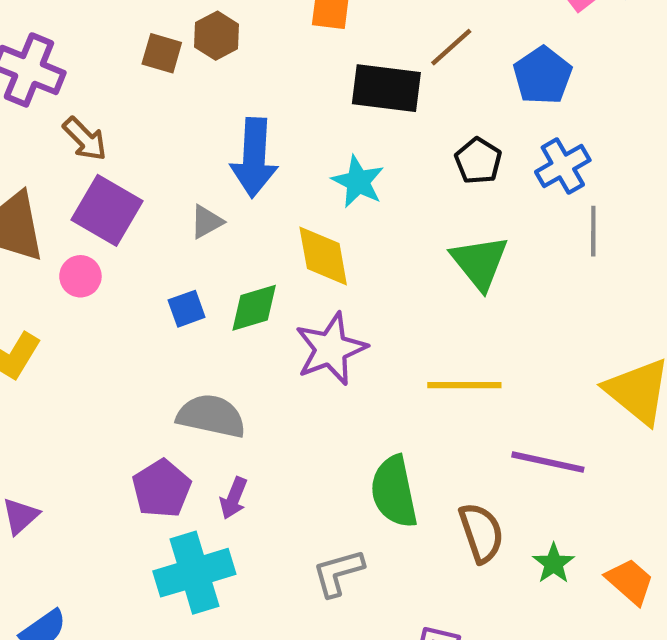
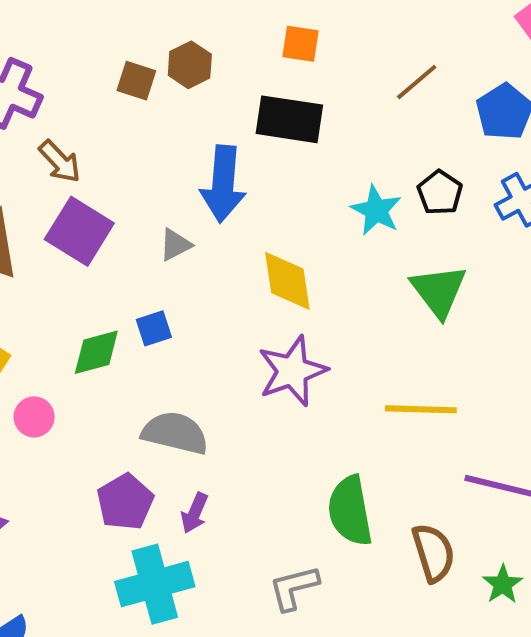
black rectangle: (386, 88) -> (289, 119), moved
cyan star: (358, 182) -> (376, 210), moved
pink circle: (80, 276) -> (34, 417), moved
green diamond: (254, 308) -> (96, 352), moved

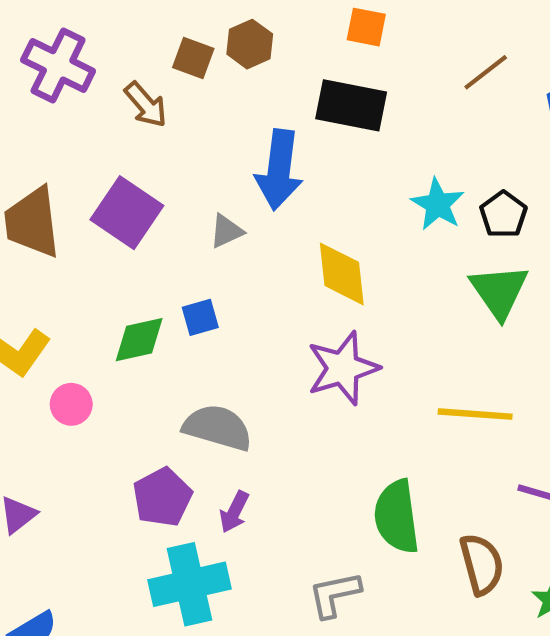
brown arrow: (60, 161) -> (146, 105), moved
black pentagon: (440, 193) -> (503, 214), moved

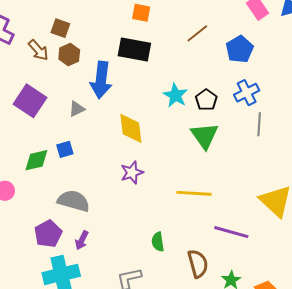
brown hexagon: (250, 44) -> (69, 55), moved
purple star: (343, 368) -> (132, 173), size x0.7
green semicircle: (397, 517) -> (158, 242), size x0.6

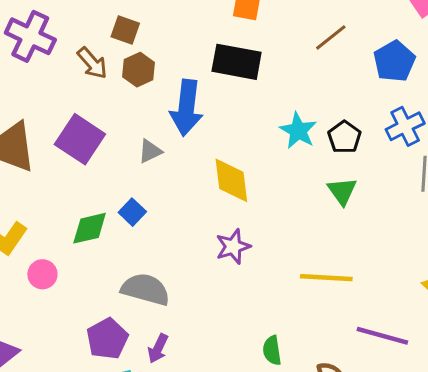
green triangle: (205, 136) -> (342, 191), size x0.7
blue square: (65, 149) -> (132, 212), turned -30

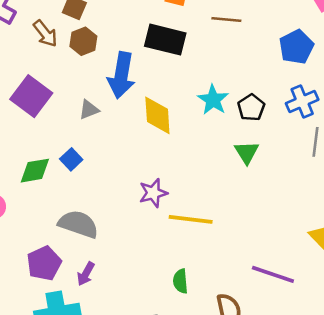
brown line: (331, 37) -> (226, 20), moved, turned 40
yellow diamond: (231, 180) -> (157, 115), moved
yellow line: (326, 278) -> (191, 219), moved

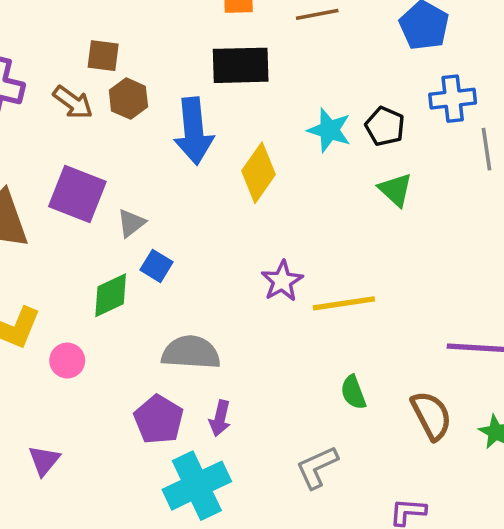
blue cross: (302, 101) -> (453, 99), turned 32
gray triangle: (89, 110) -> (131, 223), moved
yellow diamond: (157, 115) -> (259, 173), turned 54

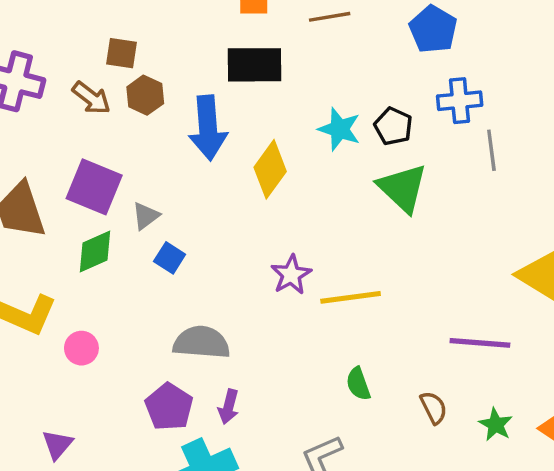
green triangle: (395, 190) -> (403, 188), size x1.5
green diamond: (111, 295) -> (95, 252), moved
brown semicircle: (431, 415) -> (434, 408), size x0.7

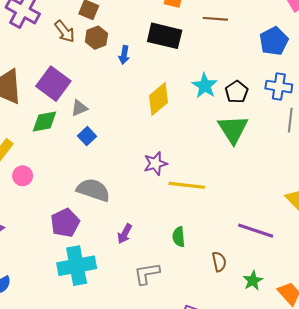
blue arrow: (208, 128) -> (124, 55), moved, size x0.5
purple arrow: (229, 407) -> (125, 234), moved

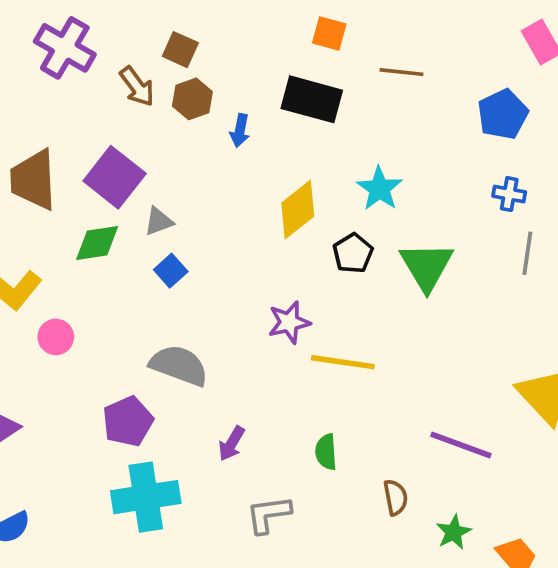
blue cross: (279, 87) -> (509, 194), size x0.7
black pentagon: (237, 92) -> (353, 253), moved

